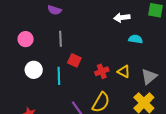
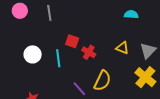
pink circle: (26, 39) -> (20, 11), moved
gray line: (61, 39) -> (49, 13), moved
red cross: (102, 71) -> (89, 52), moved, turned -32

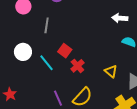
gray line: (49, 13) -> (47, 25), moved
cyan line: (58, 58) -> (47, 63), turned -48

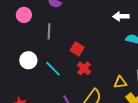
red square: (65, 51) -> (77, 49), moved
yellow triangle: (111, 71) -> (120, 82), moved, turned -40

